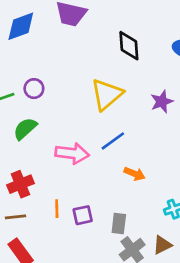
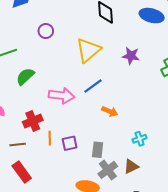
purple circle: (34, 89) -> (46, 31), moved
purple star: (162, 102) -> (131, 56), turned 30
red cross: (20, 184) -> (33, 121), moved

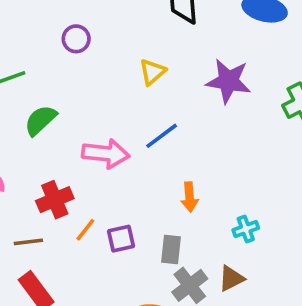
yellow triangle: (88, 50) -> (152, 72), size x0.6
purple star: (131, 56) -> (228, 81), size x1.4
orange arrow: (110, 111) -> (190, 197), moved, turned 63
orange line: (50, 138) -> (85, 230), turned 40

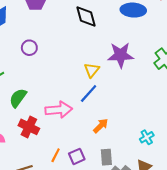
yellow triangle: (152, 72) -> (92, 70), moved
orange arrow: (190, 197) -> (101, 126), moved, turned -119
red cross: (55, 200) -> (29, 127), moved, turned -30

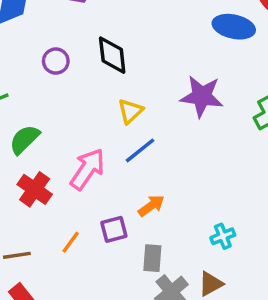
black diamond: (86, 16) -> (112, 55), moved
yellow triangle: (92, 70) -> (130, 111), moved
pink arrow: (59, 110) -> (87, 169), turned -60
purple square: (77, 156) -> (114, 229), moved

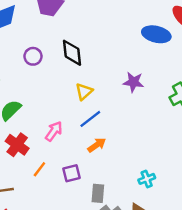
purple star: (202, 96) -> (133, 82), size x0.7
pink arrow: (87, 169) -> (54, 131), size x0.7
orange arrow: (151, 206) -> (97, 145), moved
orange line: (71, 242) -> (39, 169), moved

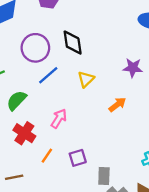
purple circle: (33, 56) -> (35, 48), size x1.6
blue line: (90, 119) -> (48, 75), moved
orange arrow: (97, 145) -> (117, 105), moved

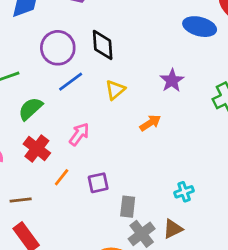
purple star: (133, 68) -> (172, 81), turned 30

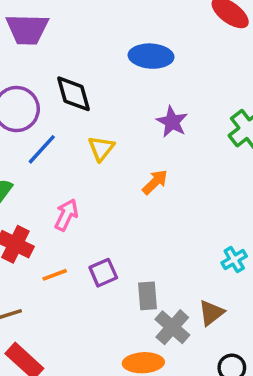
blue ellipse: (200, 27) -> (151, 56), moved
orange line: (62, 177) -> (55, 275), turned 42
cyan cross: (184, 192) -> (234, 260), moved

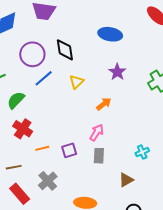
pink arrow: (66, 215) -> (97, 132), moved
gray rectangle: (148, 296) -> (99, 156), moved
gray cross: (172, 327) -> (48, 181), moved

